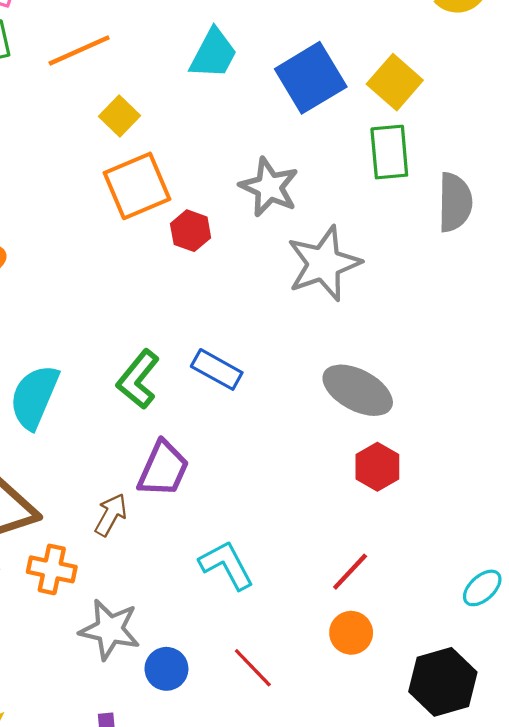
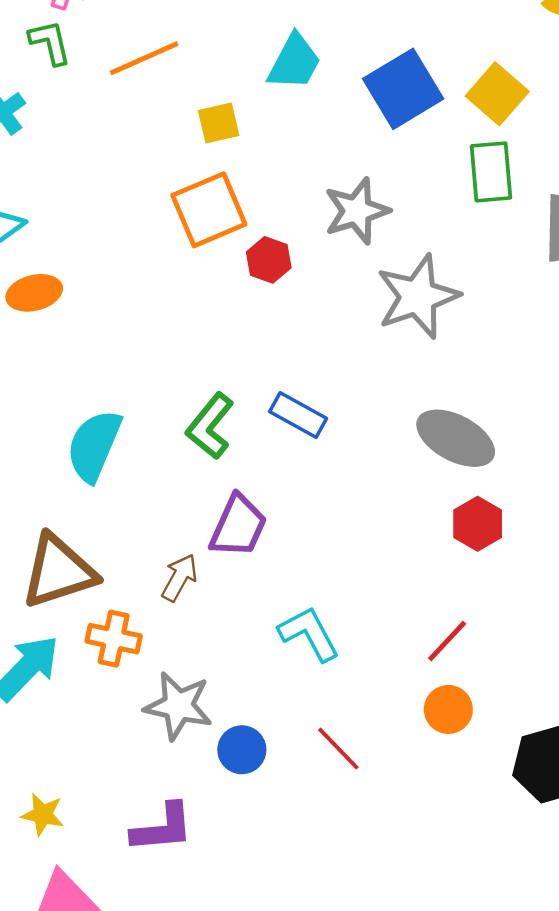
yellow square: (119, 116) -> (219, 123), moved, turned 33
gray star: (269, 187) -> (357, 211), turned 30

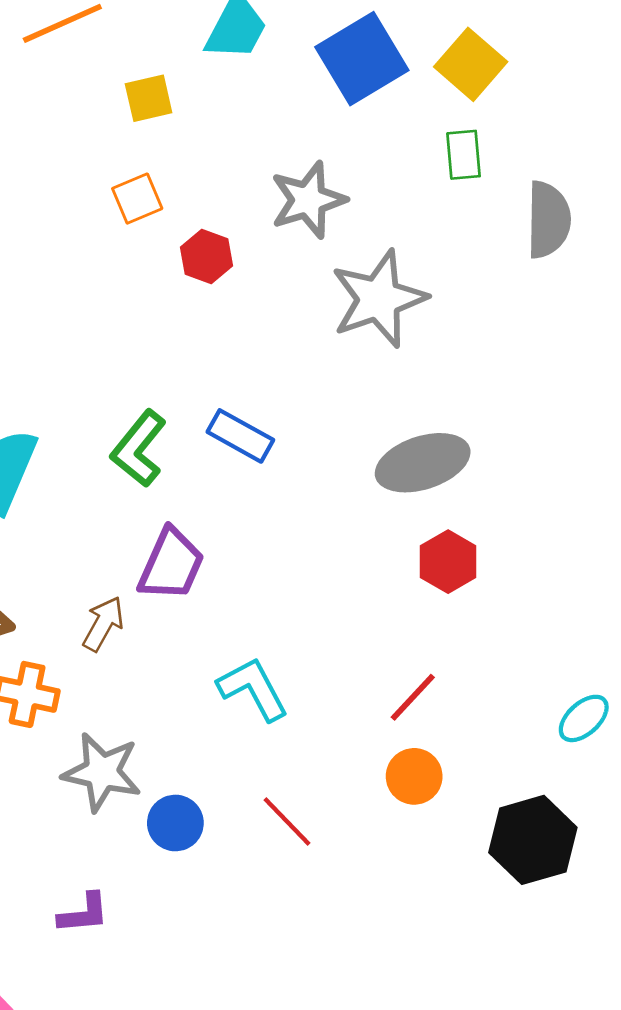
green rectangle: (491, 172) -> (464, 155), size x0.7
orange square: (209, 210) -> (137, 199), size x0.6
gray ellipse: (456, 438) -> (423, 463), turned -46
purple L-shape: (162, 828) -> (84, 913), size x0.7

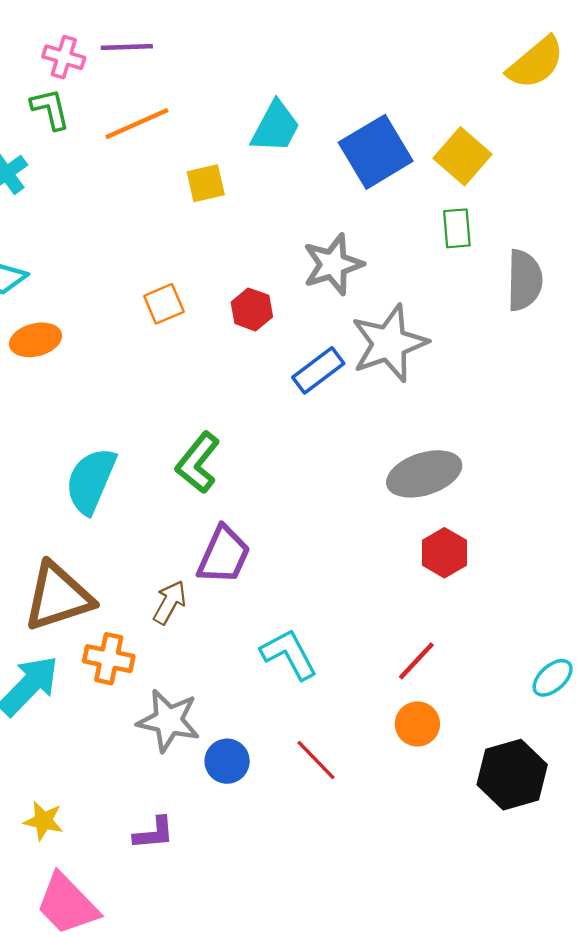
orange square: (137, 199) -> (164, 304), moved
blue rectangle: (240, 436) -> (318, 370), moved, turned -66

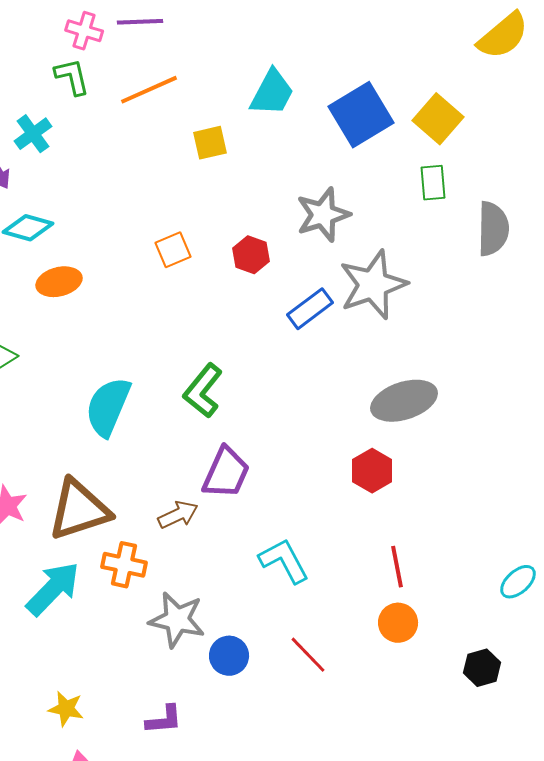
red hexagon: (444, 553) -> (372, 471), moved
brown arrow: (170, 602) -> (178, 515), turned 36
red line: (416, 661) -> (397, 567), turned -54
black hexagon: (512, 775) -> (482, 668), size x0.6

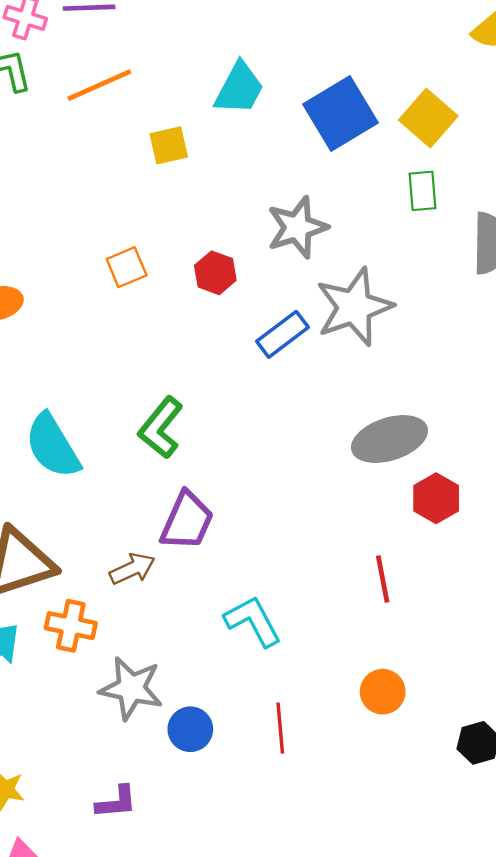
cyan semicircle: (108, 407) -> (53, 446), turned -54
red hexagon: (372, 471) -> (436, 498), moved
red line: (397, 567) -> (383, 579), moved
red line: (308, 655) -> (280, 728), turned 39

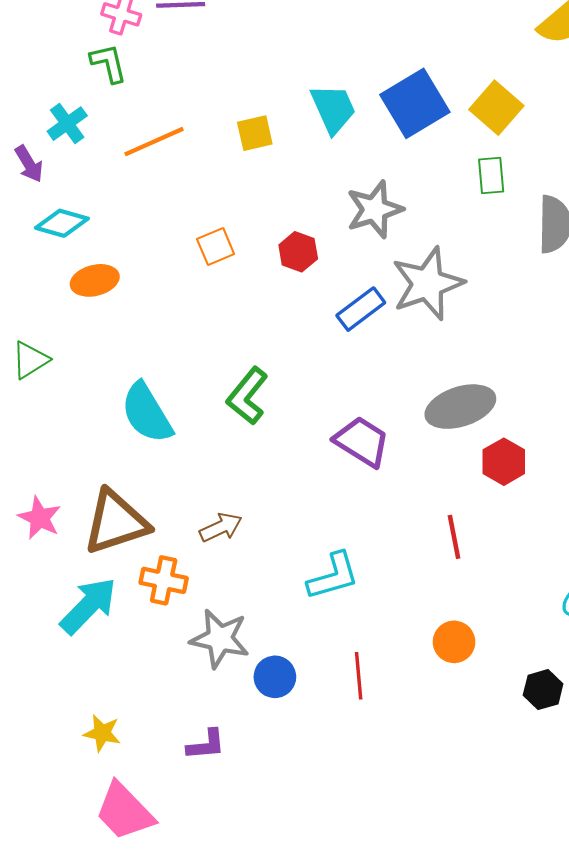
orange line: (99, 85) -> (154, 142), moved
cyan trapezoid: (239, 88) -> (333, 109), moved, turned -52
purple trapezoid: (187, 521) -> (362, 442), moved, turned -82
cyan L-shape: (253, 621) -> (333, 576), turned 102

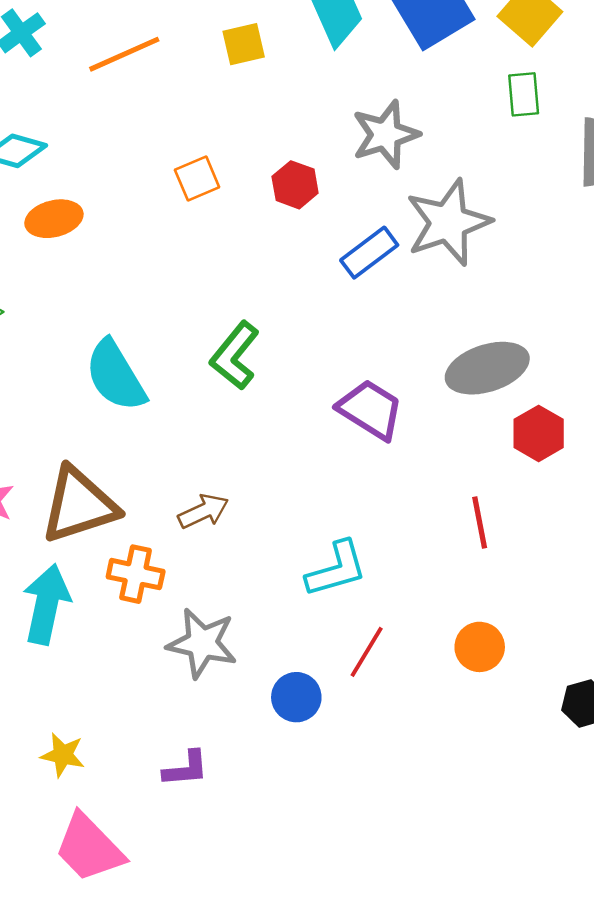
cyan arrow: (88, 606) -> (46, 604), turned -32
red line: (359, 676) -> (367, 652), moved, turned 36
blue circle: (275, 677) -> (296, 697), moved

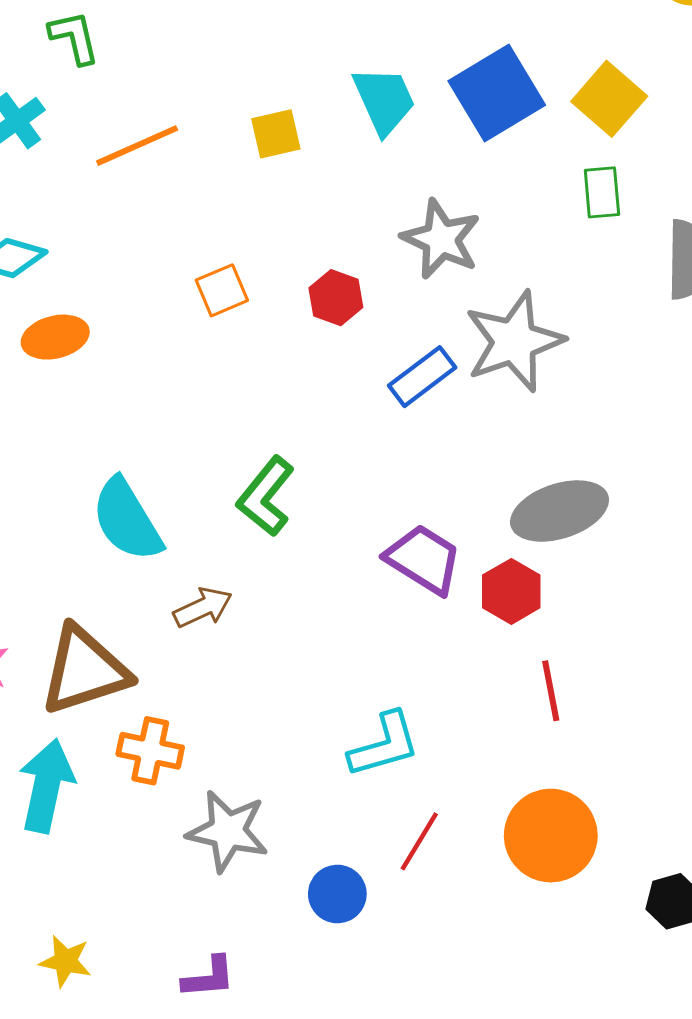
gray star: (385, 135) -> (441, 239), turned -30
red hexagon: (539, 433) -> (511, 591), moved
brown arrow: (203, 511) -> (203, 607), moved
orange circle: (480, 647) -> (551, 836), size x1.6

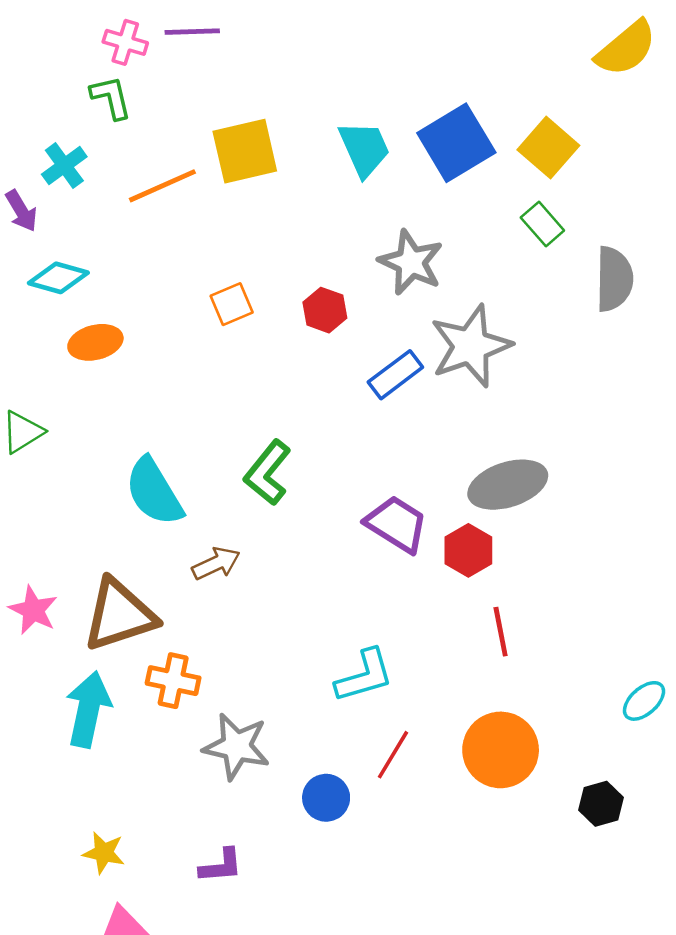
yellow square: (276, 134) -> (245, 151), moved, size x1.6
green rectangle: (602, 192) -> (542, 224), turned -36

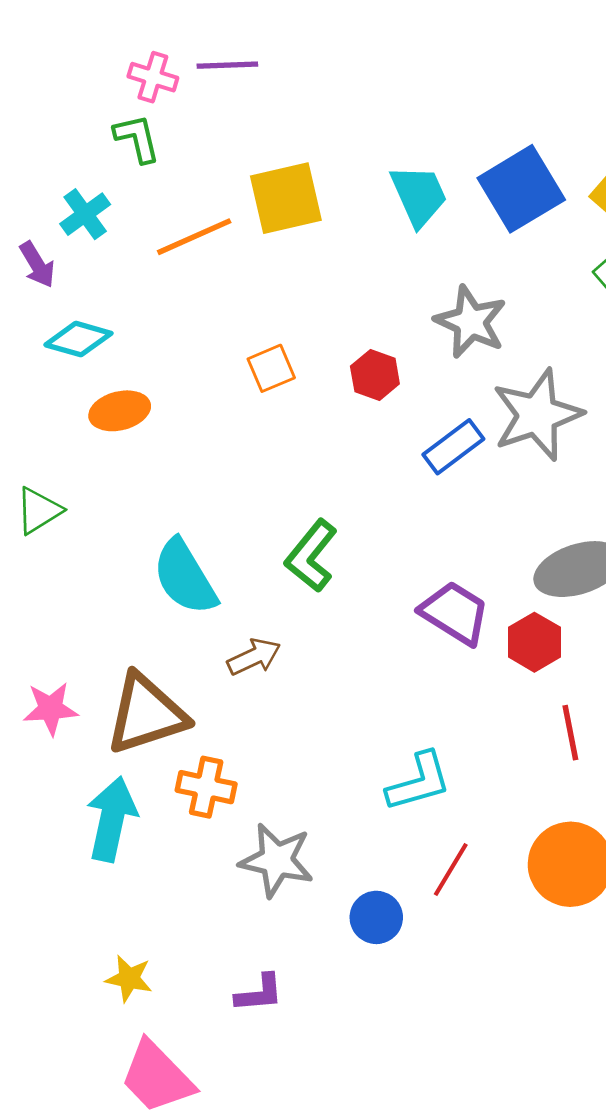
pink star: (33, 610) -> (51, 709), turned -30

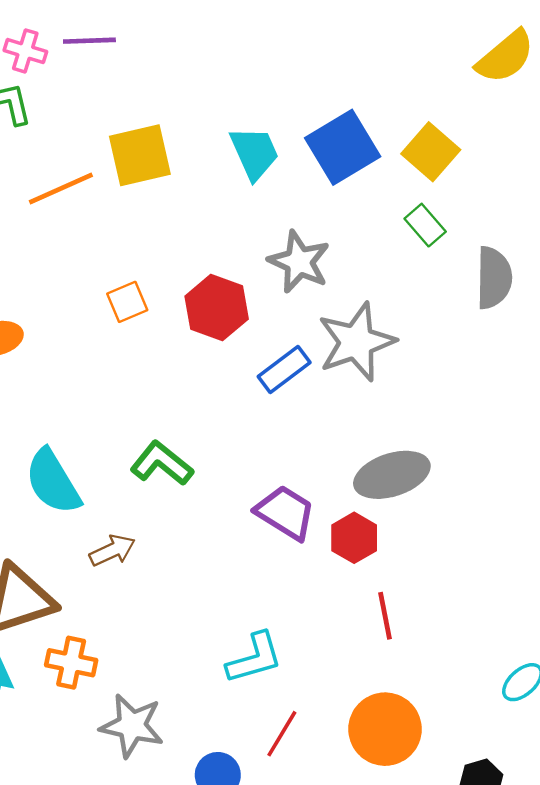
red hexagon: (375, 375) -> (217, 308), size x1.5
green L-shape: (311, 556) -> (162, 463), turned 90

